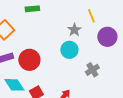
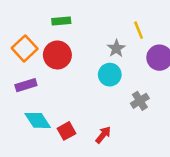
red circle: (29, 60) -> (57, 55), moved

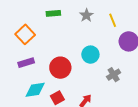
gray star: (116, 48) -> (86, 15), moved
red circle: (57, 55) -> (60, 68), moved
cyan diamond: (38, 120) -> (35, 90), turned -65

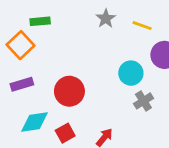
green rectangle: (53, 13) -> (40, 21), moved
yellow line: (113, 20) -> (142, 26), turned -48
cyan circle: (90, 55) -> (131, 73), moved

